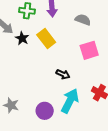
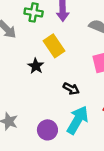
black star: (22, 38) -> (36, 66), moved

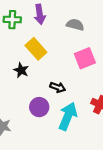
purple circle: (47, 130) -> (39, 107), moved

